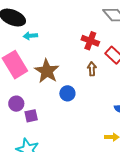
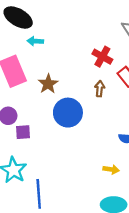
brown star: (47, 71) -> (48, 84), size x0.7
blue circle: (67, 93) -> (68, 113), size x1.6

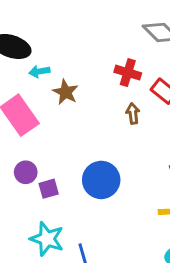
brown star: (48, 84) -> (66, 92), moved
blue circle: (68, 113) -> (101, 180), moved

